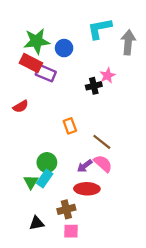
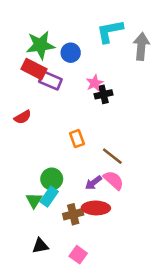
pink star: (108, 76) -> (95, 83), moved
brown cross: (66, 209) -> (73, 214), moved
pink square: (71, 231) -> (78, 255), turned 35

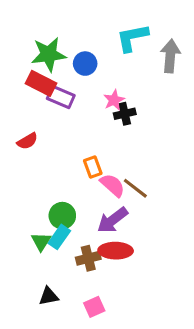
pink semicircle: (114, 180) -> (112, 185), moved
purple arrow: (93, 183) -> (112, 220), size x1.5
pink square: (78, 255) -> (94, 307), turned 30

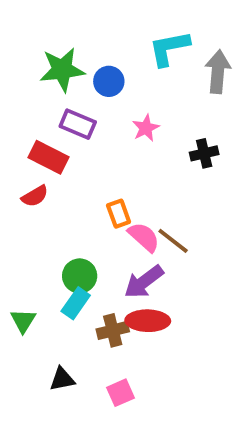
red rectangle: (41, 83) -> (48, 157), moved
black cross: (125, 114) -> (204, 153), moved
red semicircle: (27, 141) -> (35, 196), moved
green triangle: (41, 241) -> (23, 321), moved

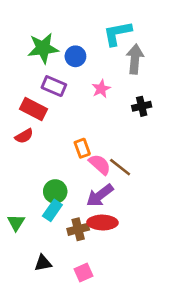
gray arrow: (218, 72) -> (135, 59), moved

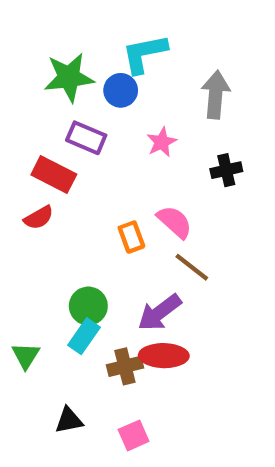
cyan L-shape: (117, 33) -> (144, 54), moved
pink semicircle: (100, 164) -> (175, 222), moved

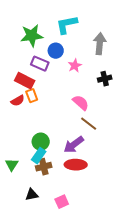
blue circle: (121, 90) -> (56, 51), moved
orange rectangle: (131, 237) -> (32, 96), moved
brown cross: (125, 366) -> (44, 167), moved

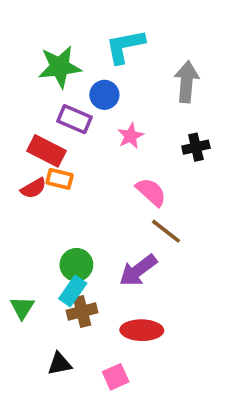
pink star: (75, 66) -> (131, 136), moved
orange rectangle: (32, 96) -> (60, 179), turned -56
red ellipse: (76, 165) -> (142, 330), moved

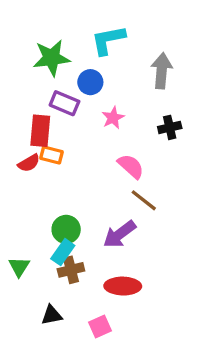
red rectangle: (47, 151) -> (40, 131), turned 68

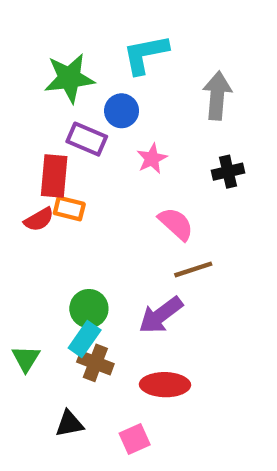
brown line: (144, 200) -> (193, 269), turned -56
brown cross: (71, 270) -> (95, 363), turned 35

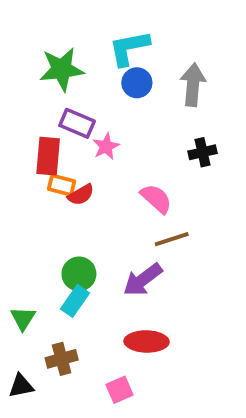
blue circle: (122, 111) -> (137, 83), moved
pink star: (152, 159) -> (106, 146), moved
red semicircle: (39, 219) -> (81, 195), moved
brown cross: (95, 363) -> (62, 359), moved, turned -36
black triangle: (69, 424) -> (21, 386), moved

